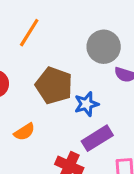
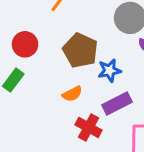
orange semicircle: (24, 132) -> (72, 94), moved

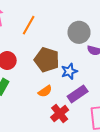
red cross: (89, 127) -> (60, 114), turned 30

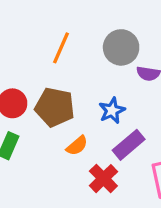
orange line: (29, 25) -> (61, 48), moved
brown pentagon: (47, 60) -> (55, 107), moved

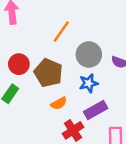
gray circle: (121, 47) -> (89, 55), moved

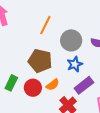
red circle: (19, 64) -> (33, 88), moved

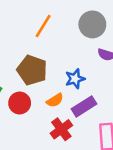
gray circle: (71, 40) -> (92, 24), moved
orange semicircle: (53, 85) -> (55, 100), moved

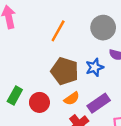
brown pentagon: (32, 70) -> (65, 71), moved
blue star: (75, 79) -> (95, 67), moved

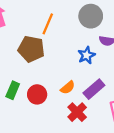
brown pentagon: (65, 71) -> (31, 49), moved

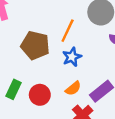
orange line: (48, 24) -> (68, 31), moved
blue star: (87, 55) -> (72, 57), moved

